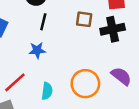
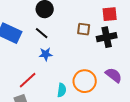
black line: (43, 22) -> (42, 33), moved, turned -64
cyan semicircle: (47, 91) -> (62, 90), moved

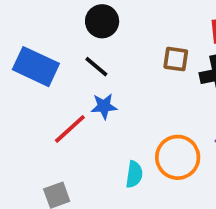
red line: (28, 80) -> (70, 129), moved

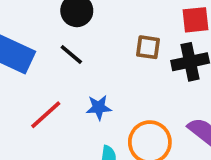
blue star: (104, 106) -> (99, 107), moved

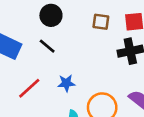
brown square: (148, 47) -> (101, 22), moved

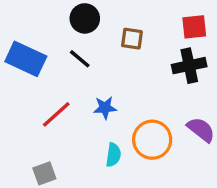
brown square: (101, 22) -> (132, 39), moved

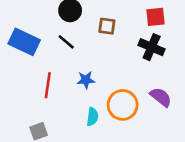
black cross: (189, 66) -> (152, 47), turned 35
red line: (56, 114) -> (48, 85), turned -40

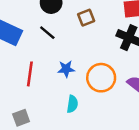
brown square: (107, 26) -> (86, 18), turned -30
orange circle: (123, 105) -> (101, 78), moved

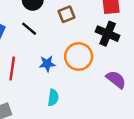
orange circle: (101, 78) -> (79, 57), moved

